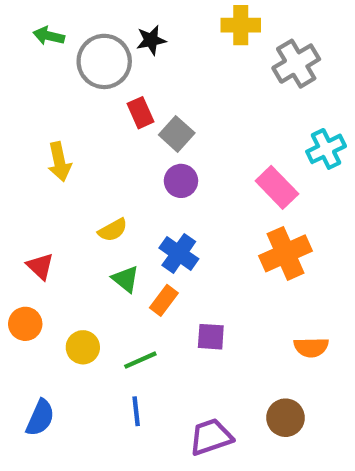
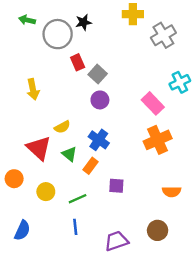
red triangle: (40, 266) -> (39, 148), moved, size x1.6

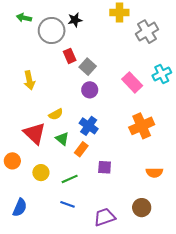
pink rectangle: (153, 103) -> (132, 82), moved
blue line: (75, 227) -> (67, 204), turned -64

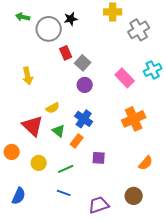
orange semicircle: (154, 173) -> (146, 163), turned -49

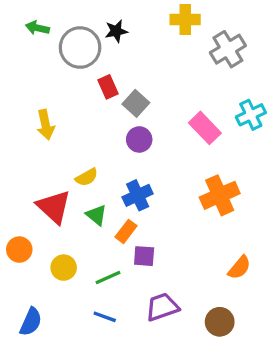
blue cross: (84, 119) -> (138, 195), turned 30
purple square: (99, 158) -> (144, 256), moved
purple trapezoid: (99, 205) -> (162, 307), moved

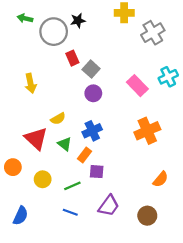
purple trapezoid: (162, 307) -> (109, 206), turned 145

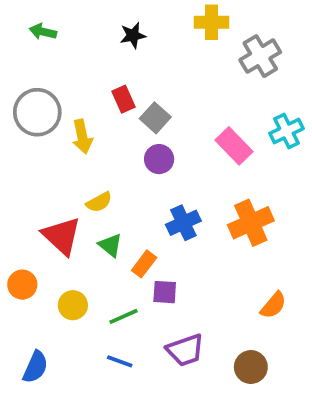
gray circle: (54, 32) -> (37, 112), moved
yellow arrow: (30, 83) -> (82, 137), moved
blue cross: (92, 131) -> (183, 223), moved
purple trapezoid: (109, 206) -> (185, 350), turned 35

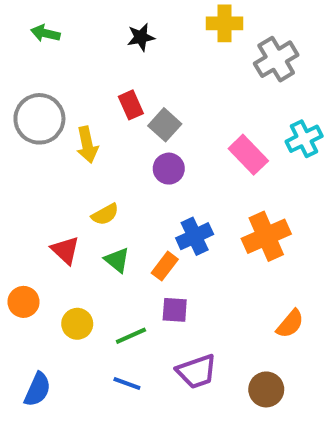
red triangle: (62, 236) -> (65, 250), size x0.7
orange rectangle: (144, 264) -> (165, 266), moved

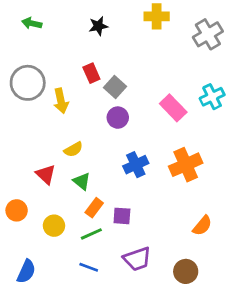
gray cross: (276, 59) -> (208, 34), moved
orange rectangle: (165, 266) -> (94, 208), moved

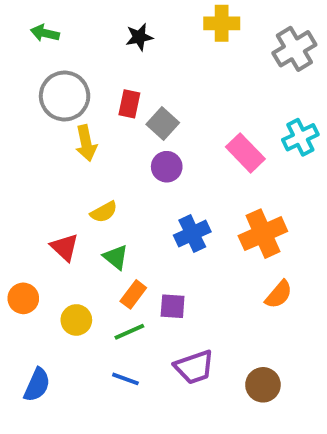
red rectangle: (91, 73) -> (129, 104), turned 36
gray circle: (28, 83) -> (65, 96), moved
orange semicircle: (202, 226) -> (279, 294), moved

